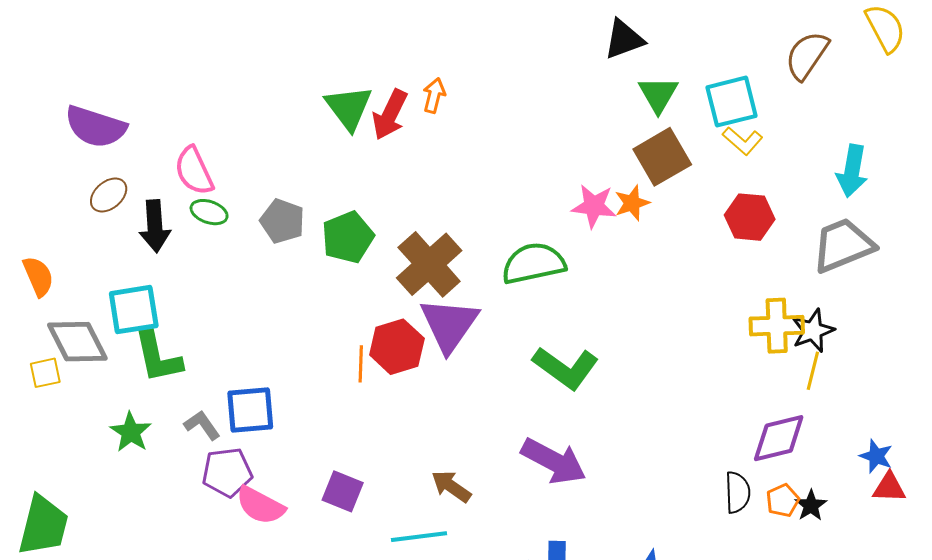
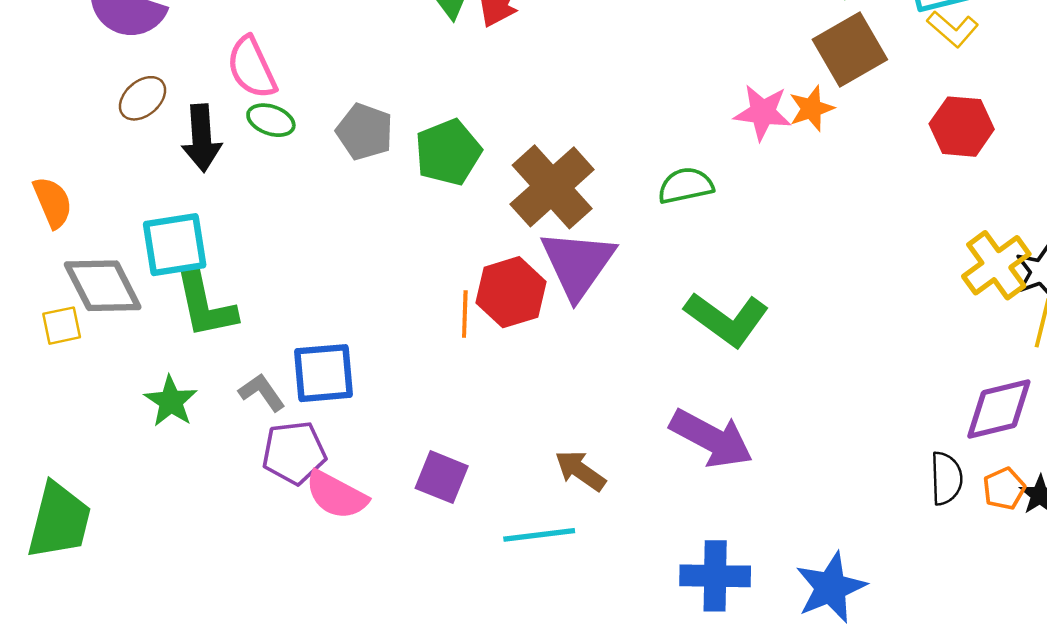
green semicircle: (534, 263) -> (686, 186), size x0.7
yellow cross: (777, 326) -> (996, 265), turned -34

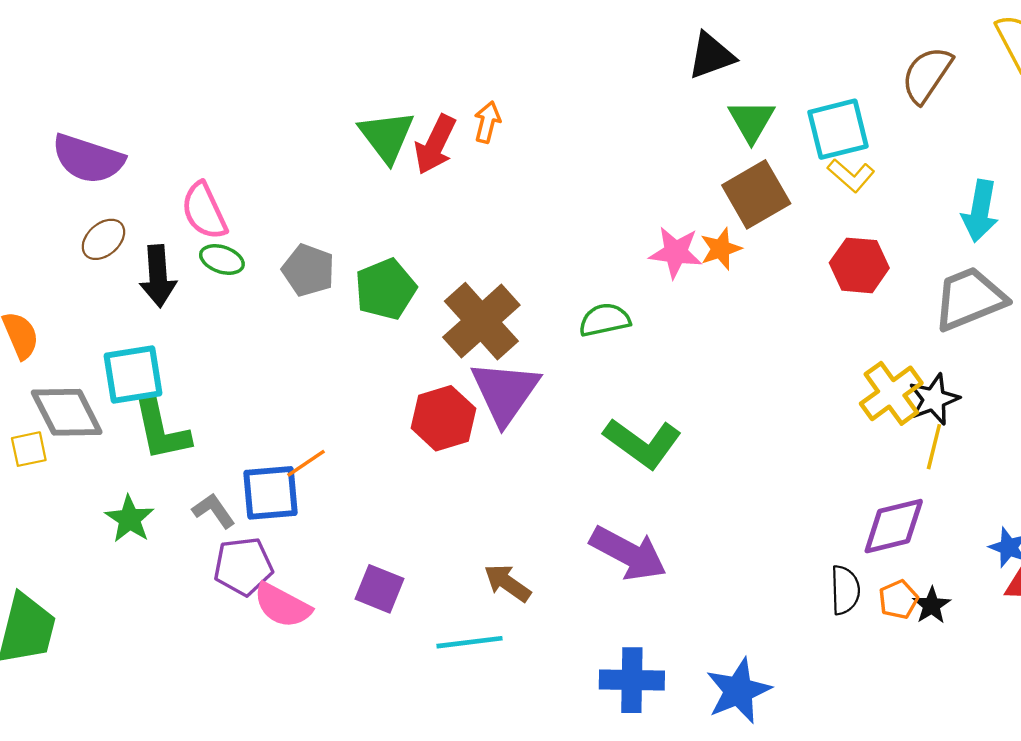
orange line: (465, 314) -> (306, 463), moved, turned 54

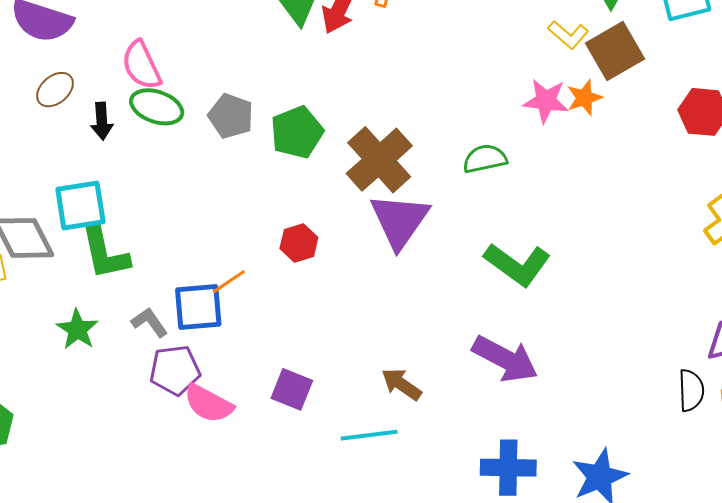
yellow L-shape: (851, 175) -> (568, 35), moved
green ellipse: (222, 259) -> (157, 107), size x1.4
black arrow: (158, 276) -> (102, 121), size x0.7
red hexagon: (443, 418) -> (299, 243), moved, size x0.7

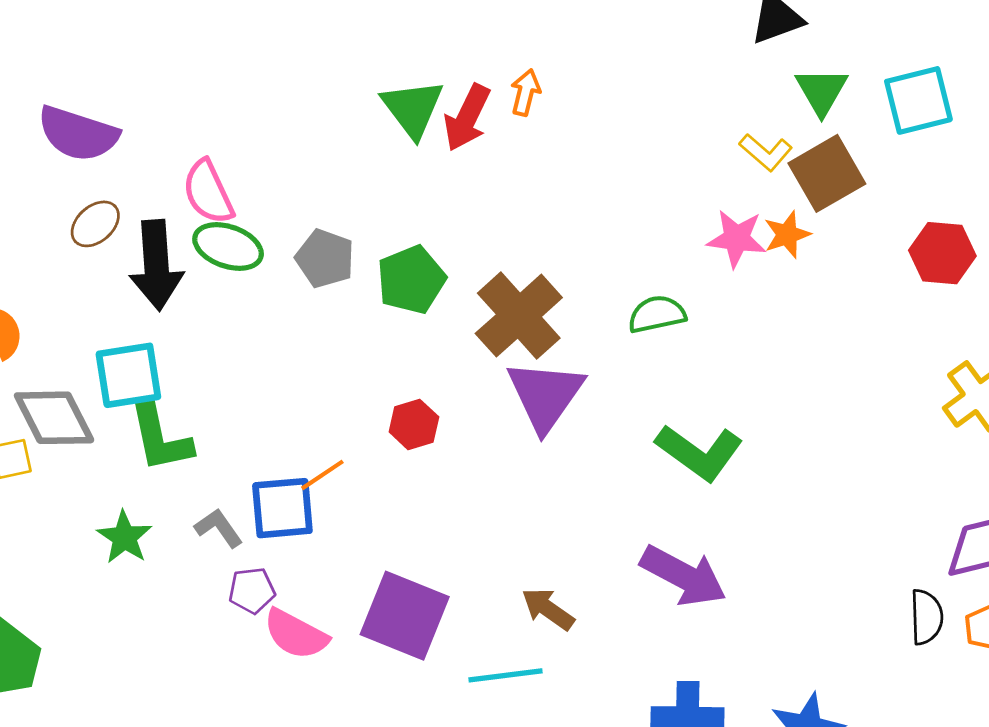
black arrow: (102, 121) -> (156, 265), size x1.8
purple pentagon: (175, 370) -> (252, 590), size x0.7
purple square: (292, 389) -> (405, 616), size x1.6

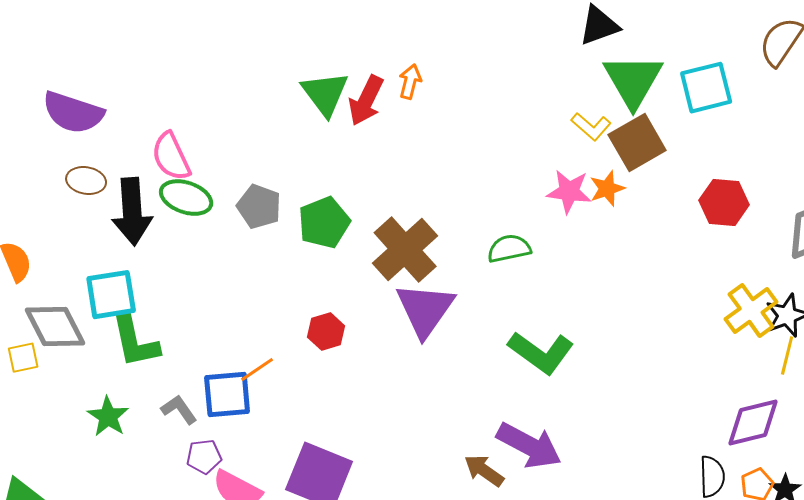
green triangle: (822, 91) -> (633, 81), size x1.5
brown ellipse: (95, 224) -> (86, 181), turned 51
brown arrow: (548, 609) -> (484, 471), moved

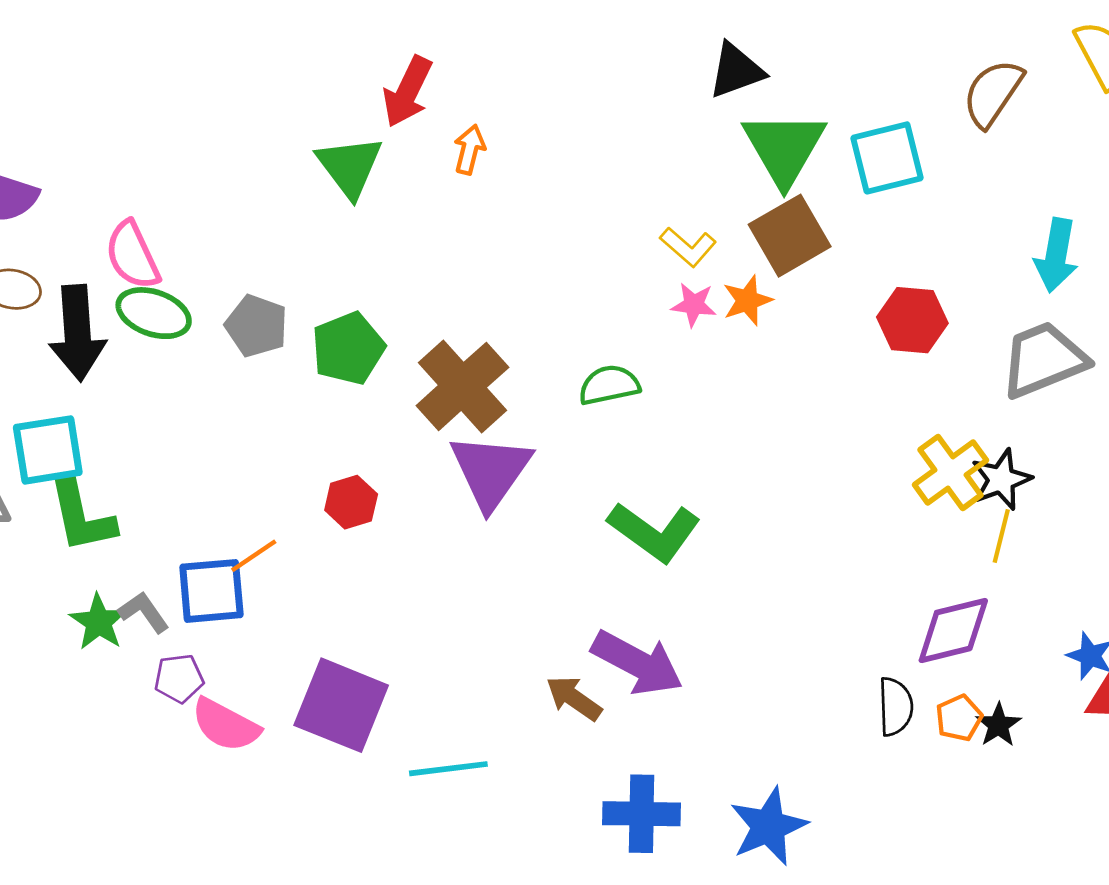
red arrow: (366, 101) -> (407, 92), moved
yellow L-shape: (591, 127) -> (688, 247), moved
pink star: (569, 192) -> (694, 305), size x0.7
green star: (108, 417) -> (99, 622), moved

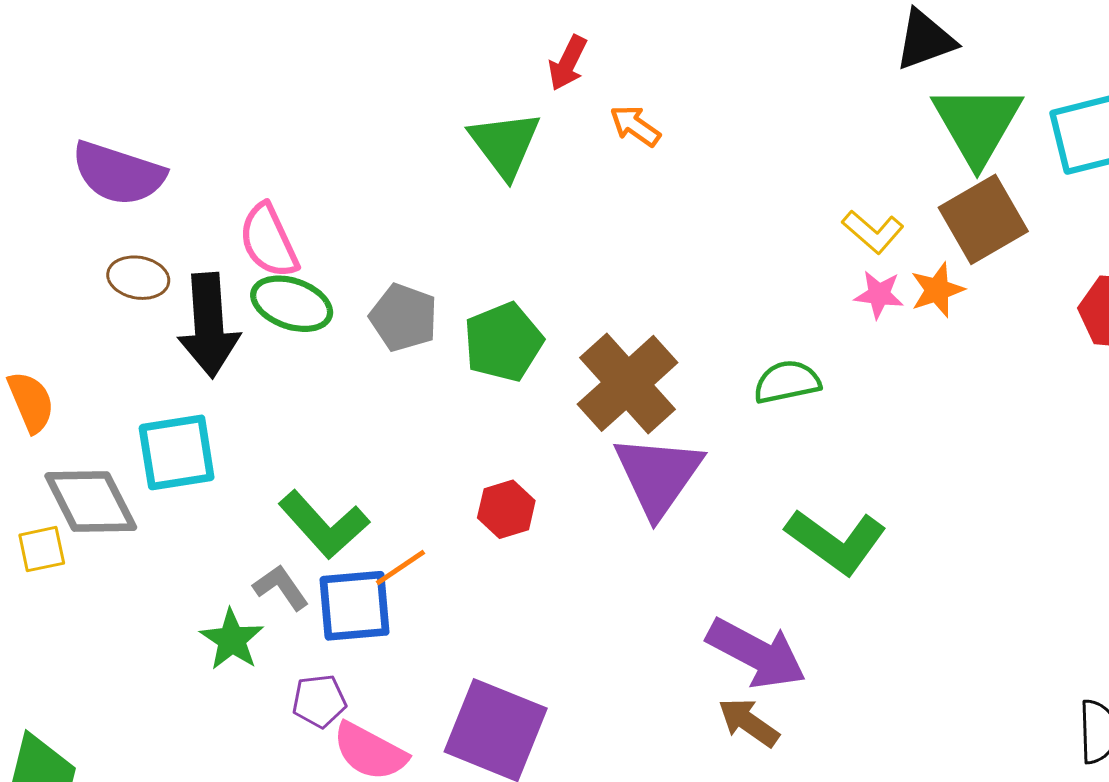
red arrow: (407, 92) -> (568, 63), size x0.7
orange arrow: (470, 150) -> (635, 126), turned -69
green L-shape: (82, 516) -> (324, 525), moved, turned -30
gray L-shape: (144, 612) -> (281, 587), moved
purple arrow: (637, 663) -> (756, 653), moved

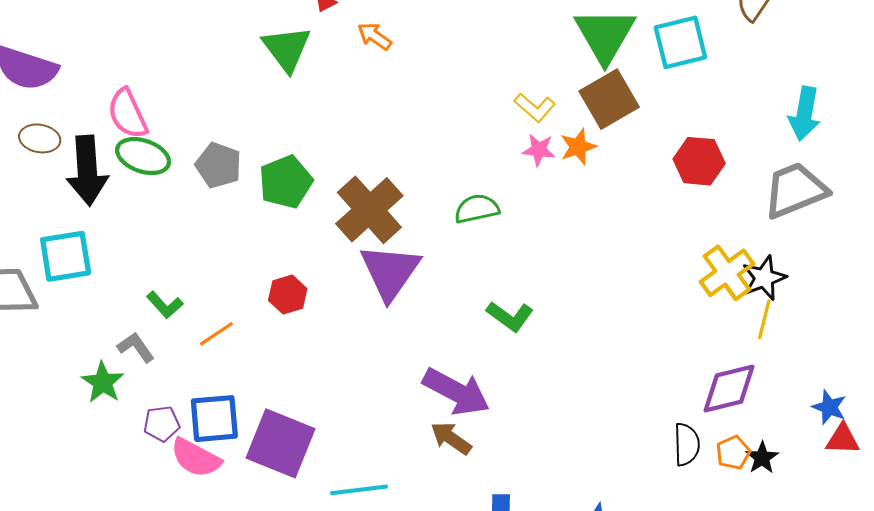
green L-shape: (324, 525) -> (165, 305), size x0.6
green L-shape: (836, 541) -> (510, 316), size x0.7
blue square: (355, 606) -> (214, 419), moved

